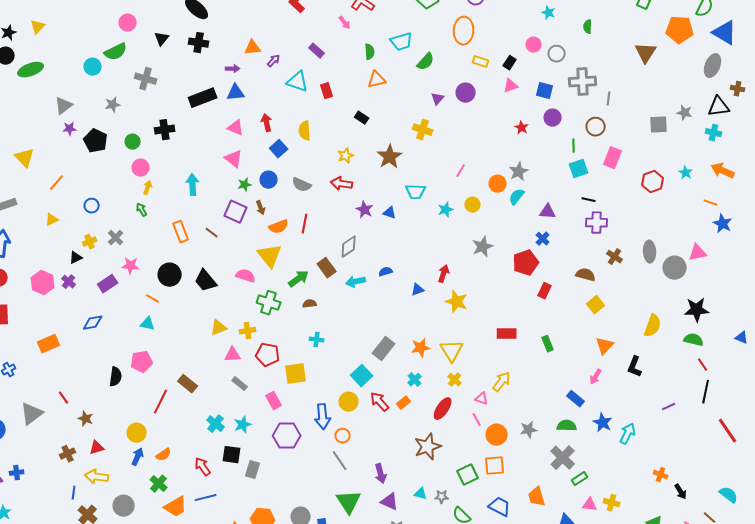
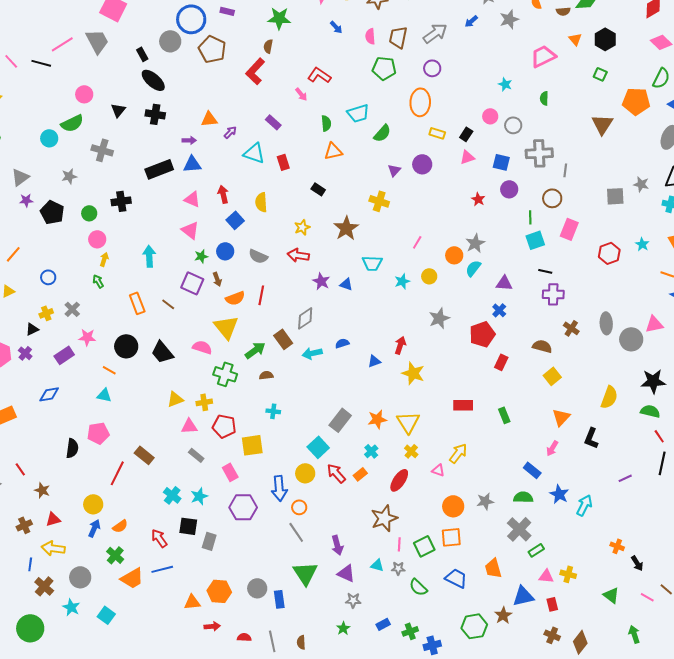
pink line: (477, 420) -> (399, 544), moved, turned 32

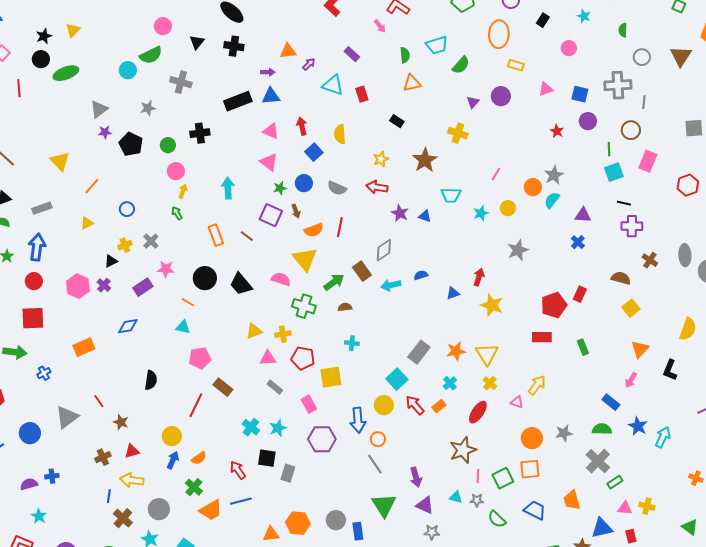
gray circle: (513, 125) -> (642, 57), moved
black rectangle: (466, 134) -> (543, 20), moved
red pentagon: (482, 334) -> (554, 305), moved
pink pentagon: (98, 433) -> (200, 358), moved

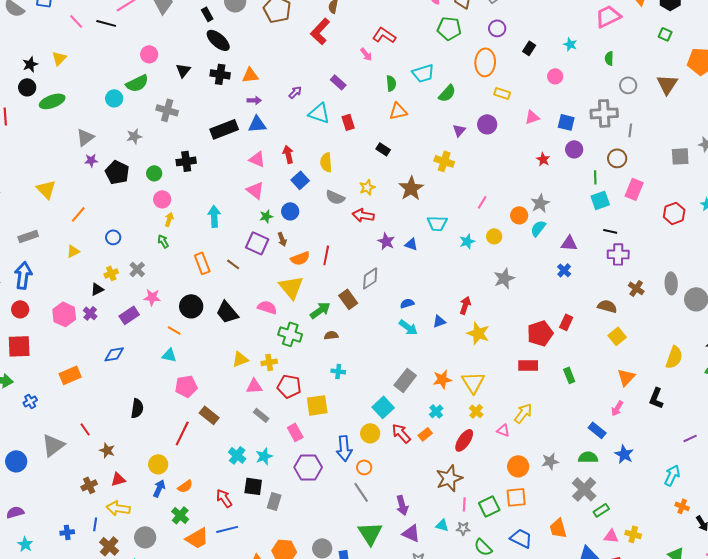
orange triangle: (288, 51) -> (250, 75), moved
gray semicircle: (337, 188) -> (335, 197), moved
cyan arrow: (391, 285) -> (408, 327), moved, turned -132
cyan arrow: (663, 437) -> (672, 475), moved
blue cross: (52, 476) -> (67, 532), moved

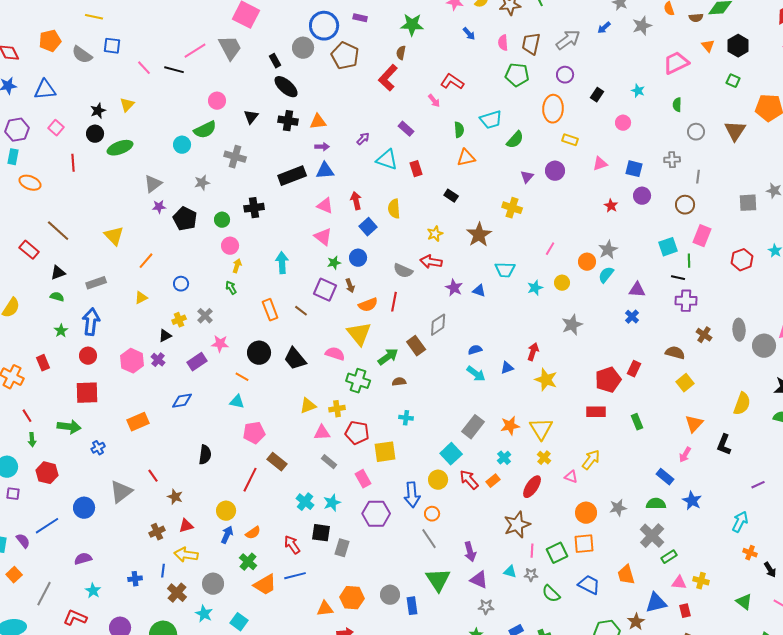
gray cross: (604, 113) -> (672, 160), size x0.6
green line: (595, 177) -> (689, 261), moved
gray semicircle: (335, 197) -> (403, 271), moved

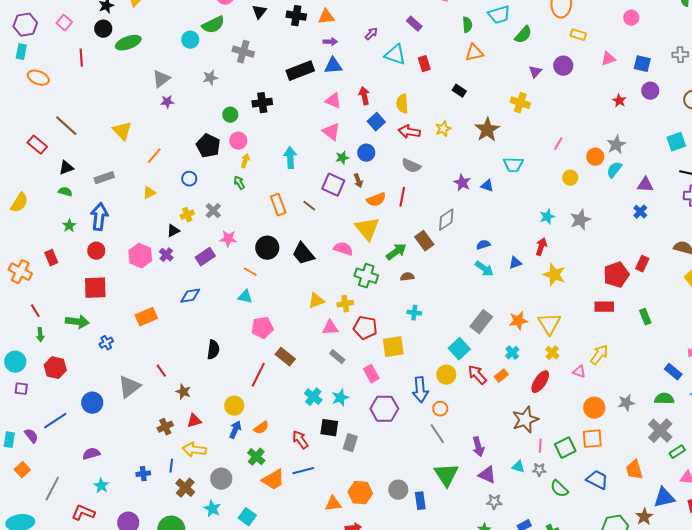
black pentagon: (185, 219) -> (208, 146), moved
red arrow: (431, 262) -> (409, 132), moved
cyan star: (535, 288) -> (547, 217), moved

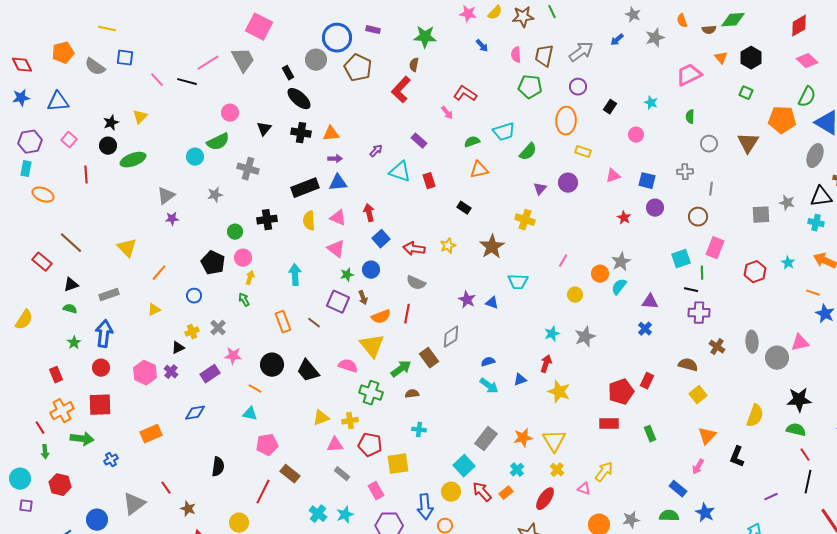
green semicircle: (467, 25) -> (472, 142), turned -105
yellow semicircle: (402, 104) -> (309, 221), moved
orange cross: (20, 272) -> (62, 411), moved, turned 35

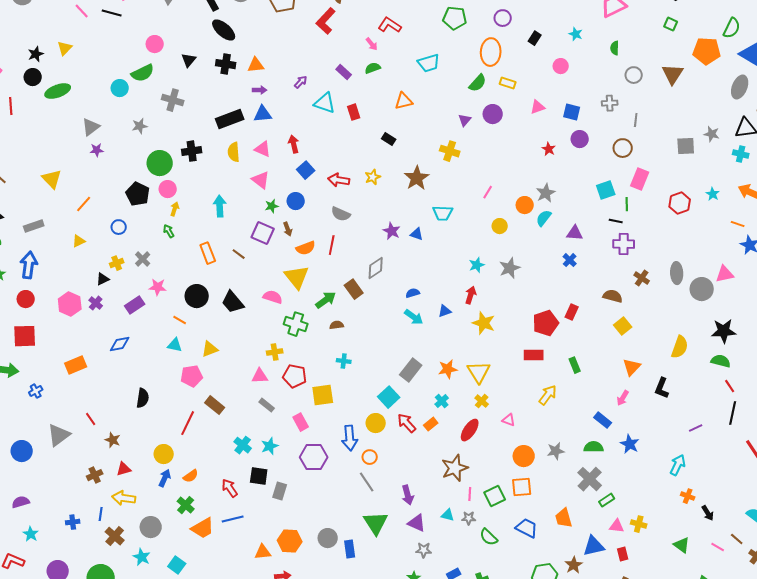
green semicircle: (472, 142) -> (373, 68), moved
green semicircle: (528, 152) -> (478, 83), moved
green circle: (235, 232) -> (160, 163), size x1.6
yellow triangle: (321, 418) -> (210, 349), moved
yellow arrow: (604, 472) -> (548, 395), moved

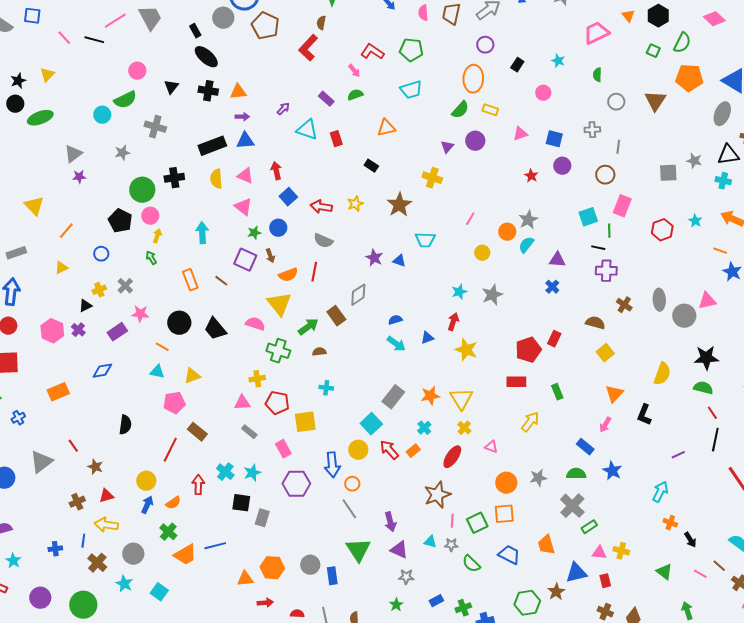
green pentagon: (455, 18) -> (411, 50), moved
green semicircle: (732, 28) -> (682, 43), moved
red arrow: (230, 488) -> (198, 485), moved, turned 36

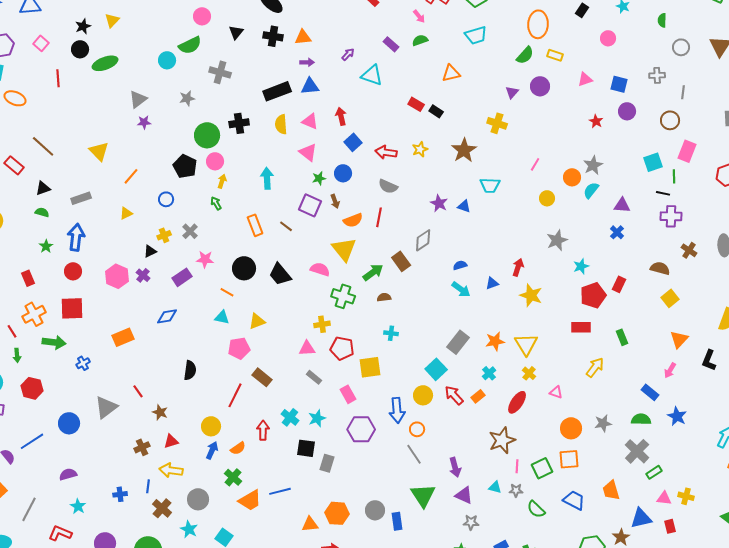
red rectangle: (336, 139) -> (416, 104), moved, turned -42
cyan star: (459, 292) -> (581, 266), moved

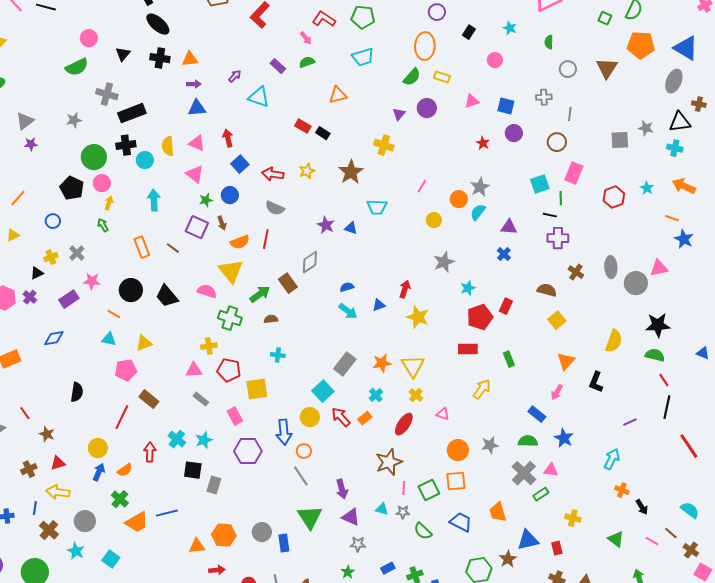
cyan circle: (167, 60) -> (145, 160), moved
black rectangle: (277, 91) -> (132, 113), moved
pink triangle: (664, 498) -> (551, 470), moved

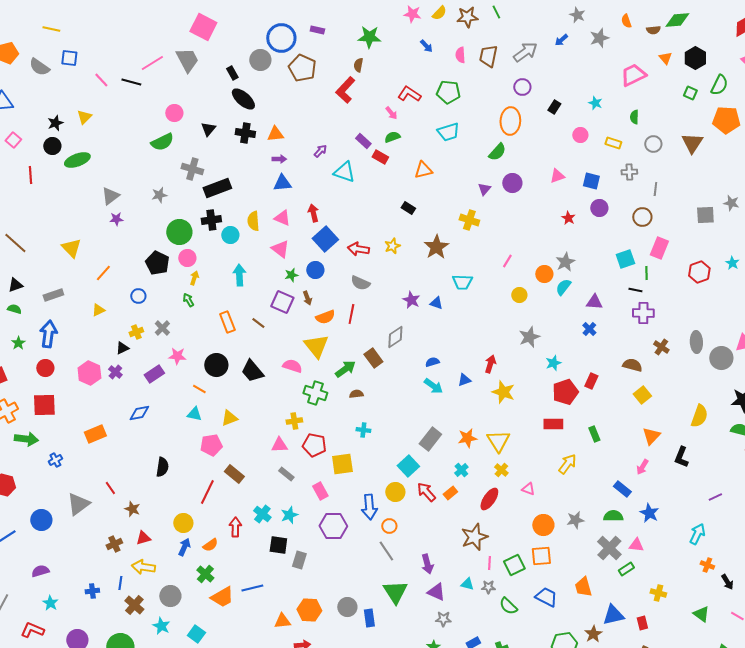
yellow rectangle: (442, 77) -> (613, 143), moved
red rectangle: (303, 126) -> (380, 157), moved
blue square: (240, 164) -> (325, 239), size x1.4

